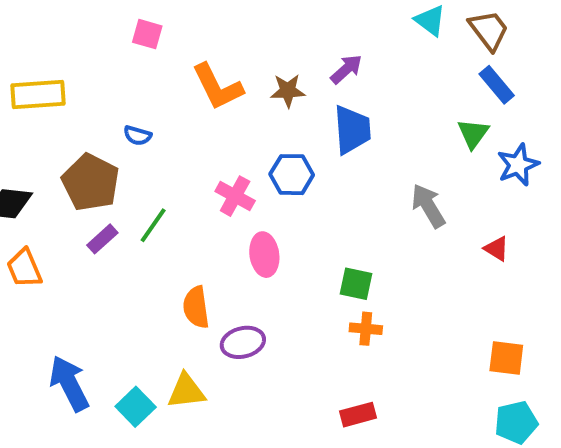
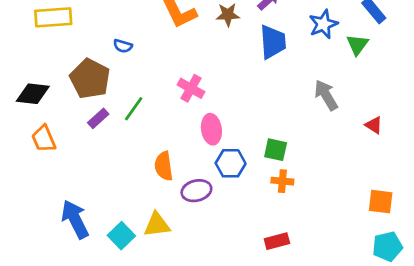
blue star: (518, 165) -> (323, 24), moved
blue hexagon: (292, 175) -> (231, 163), moved

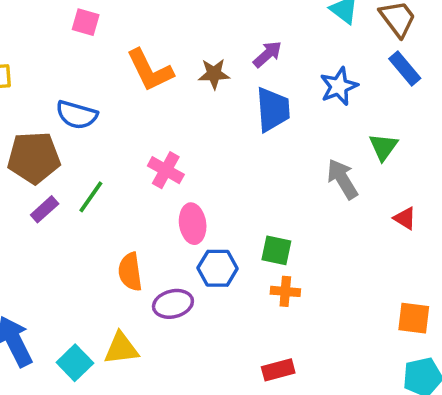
green triangle: (357, 45) -> (383, 147), moved
blue semicircle: (123, 46) -> (77, 115), size x1.6
brown pentagon: (90, 79) -> (34, 158), turned -30

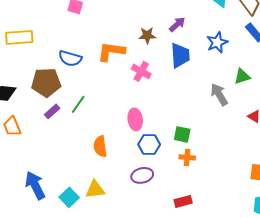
orange L-shape: (150, 70) -> (111, 51), moved, turned 124
green triangle: (383, 147) -> (242, 76), turned 36
pink cross: (166, 170) -> (141, 71), moved
purple ellipse: (173, 304) -> (142, 175), moved

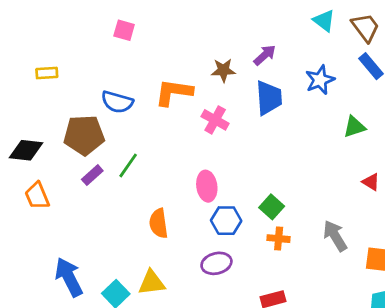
yellow rectangle: (19, 37) -> (47, 73), size x0.6
gray arrow: (219, 94) -> (335, 236), moved
green square: (182, 134) -> (272, 207), turned 30

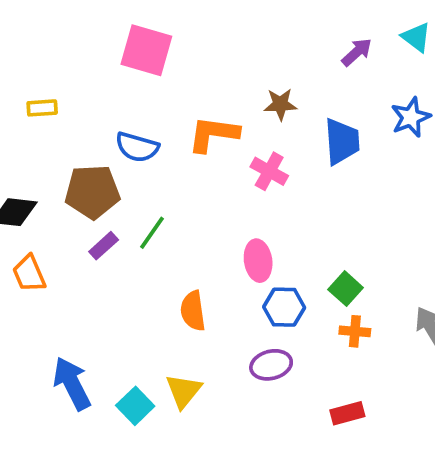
pink square: (124, 30) -> (146, 50), size x1.8
purple arrow: (265, 55) -> (357, 52), moved
yellow triangle: (152, 283) -> (184, 391), turned -44

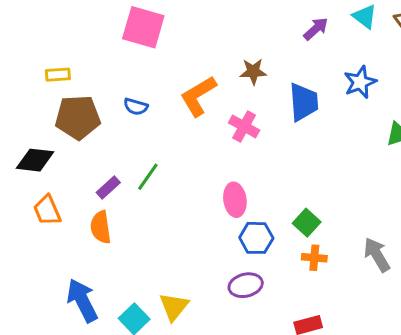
orange L-shape: (213, 134) -> (198, 96), turned -39
blue semicircle: (137, 147) -> (136, 107), size x0.7
brown pentagon: (92, 192) -> (78, 117), moved
orange semicircle: (193, 311) -> (101, 227), moved

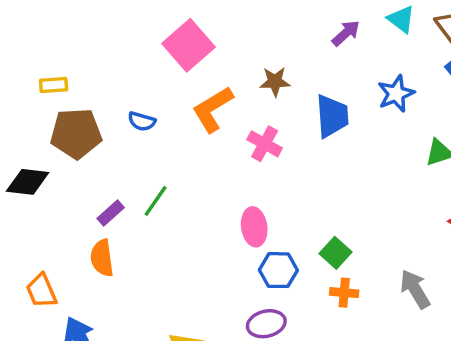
pink square: (143, 27) -> (188, 45), moved, turned 33
orange trapezoid: (47, 210) -> (41, 291), moved

